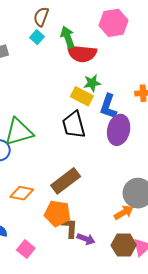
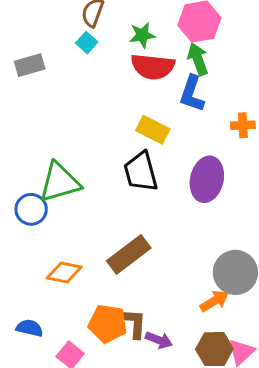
green arrow: (68, 37) -> (198, 59), moved
green star: (92, 83) -> (142, 35), moved
blue L-shape: (108, 106) -> (192, 94), moved
orange pentagon: (57, 213) -> (108, 324), moved

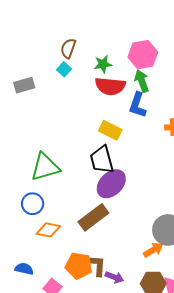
purple ellipse: (207, 179) -> (111, 184), moved, turned 32
blue circle: (31, 209) -> (33, 204), moved

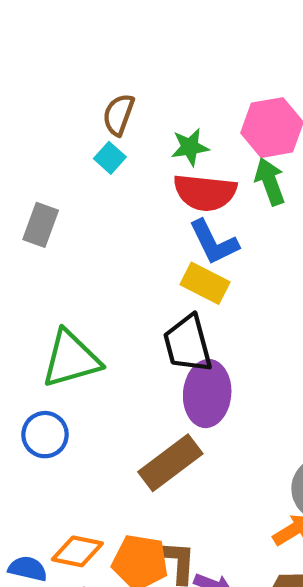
gray rectangle: (24, 85) -> (41, 225), moved, turned -54
blue L-shape: (138, 105) -> (214, 242), moved, turned -45
purple ellipse: (111, 184) -> (207, 394), turned -40
orange diamond: (48, 230) -> (77, 551), moved

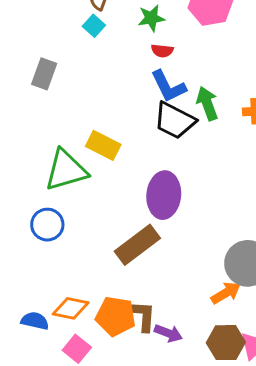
green arrow: (270, 182) -> (207, 103), moved
red semicircle: (205, 192) -> (162, 51), size x0.5
yellow rectangle: (205, 283) -> (103, 145), moved
black trapezoid: (188, 344) -> (175, 121), moved, turned -48

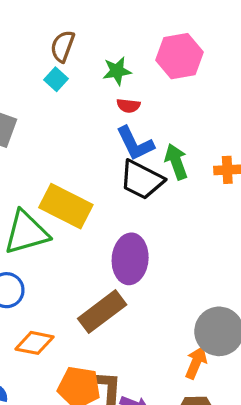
yellow rectangle: (103, 145) -> (66, 206), size x1.4
orange arrow: (226, 293) -> (196, 363), turned -36
orange diamond: (71, 308) -> (35, 343), moved

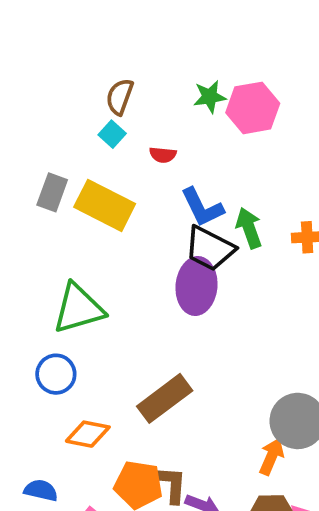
green star: (117, 71) -> (210, 97), moved
red semicircle: (128, 106) -> (163, 155), moved
yellow rectangle: (66, 206) -> (105, 205), moved
purple ellipse: (130, 259) -> (197, 286), moved

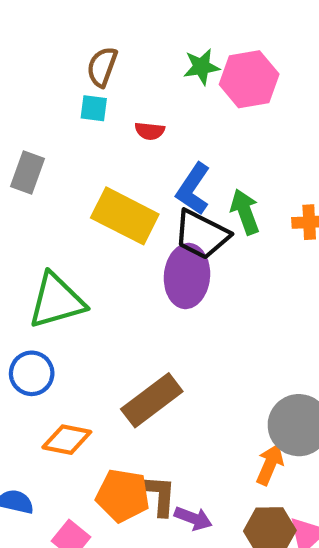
cyan square: (112, 134) -> (94, 108), turned -35
yellow rectangle: (105, 205) -> (125, 216), moved
blue L-shape: (202, 207) -> (193, 189), turned 60

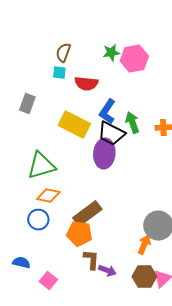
red semicircle: (150, 131) -> (86, 84), size x1.6
blue circle: (32, 373) -> (38, 220), moved
orange diamond: (67, 440) -> (48, 196), moved
orange pentagon: (123, 496) -> (79, 234), moved

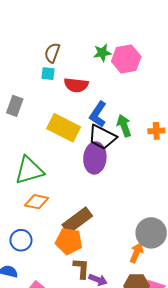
blue circle: (38, 220) -> (21, 240), moved

